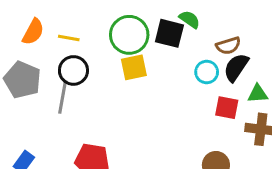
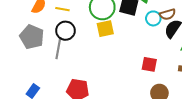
cyan circle: (207, 72) -> (153, 18), moved
red square: (227, 108) -> (149, 64), moved

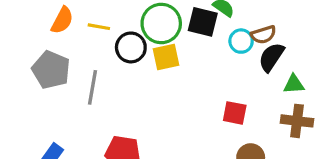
black circle: (65, 31) -> (131, 47), moved

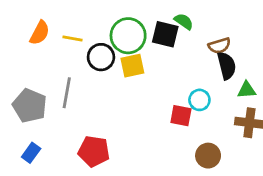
cyan circle: (241, 41) -> (199, 100), moved
black semicircle: (271, 57) -> (227, 66), turned 132
gray pentagon: (51, 70) -> (30, 106), moved
red square: (235, 113) -> (181, 116), moved

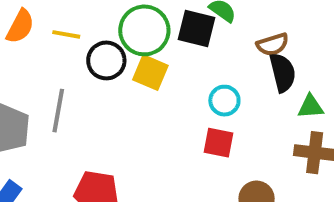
yellow square: (132, 66) -> (150, 73), turned 35
cyan circle: (199, 100) -> (224, 101), moved

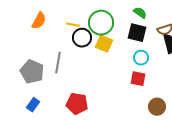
black square: (196, 28) -> (137, 33), moved
yellow line: (66, 34) -> (73, 25), moved

